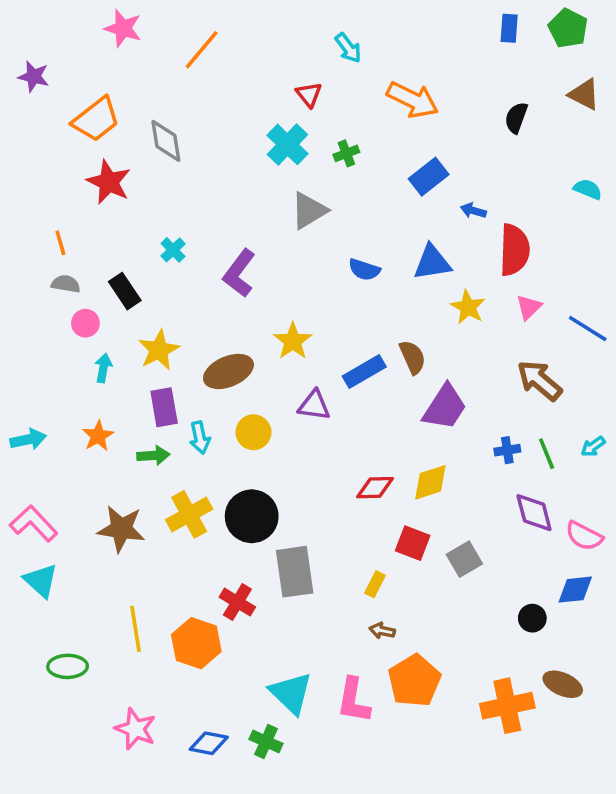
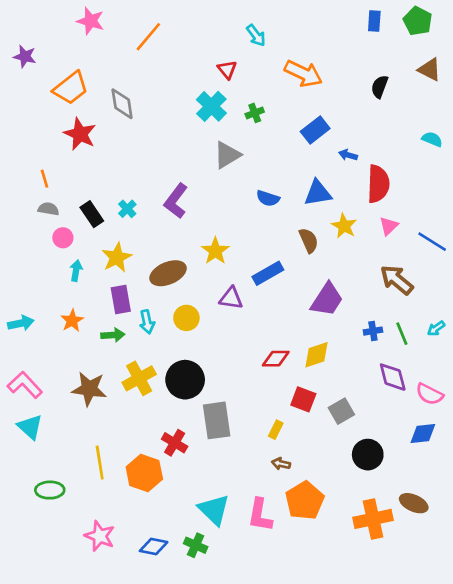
cyan cross: (173, 250) -> (127, 209), moved
brown semicircle: (413, 357) -> (309, 240), moved
black circle: (532, 618) -> (368, 455), moved, size x1.5

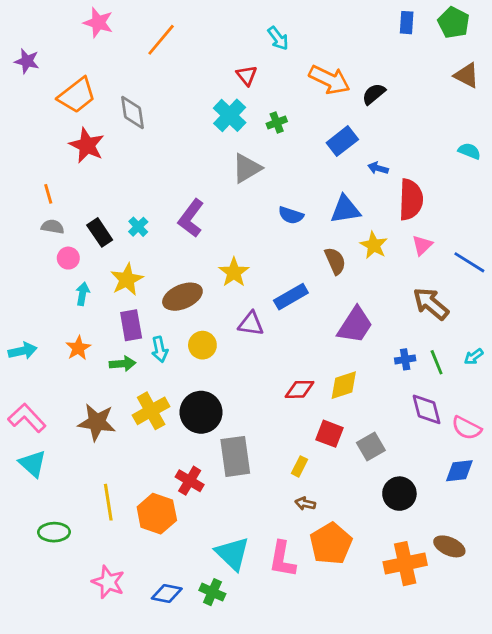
black semicircle: (380, 87) -> (374, 94), moved, turned 30

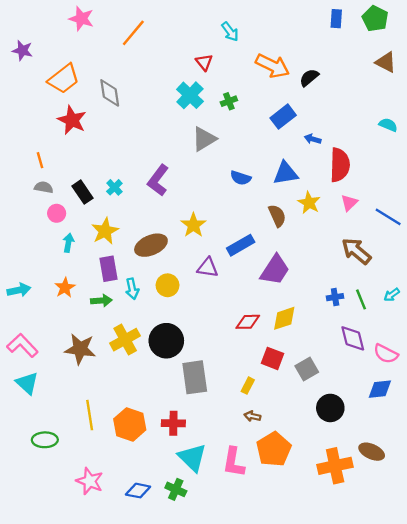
purple trapezoid: (355, 325) -> (275, 270), moved
red cross: (190, 481) -> (173, 423), moved, turned -30

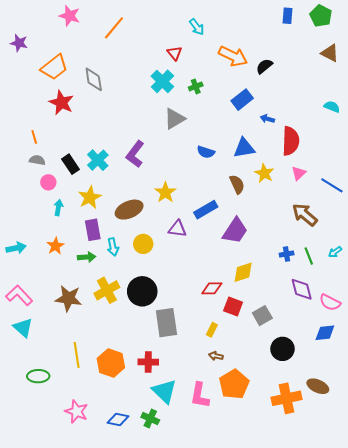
cyan cross: (114, 187) -> (98, 160), size x1.5
red diamond: (248, 322) -> (212, 288), moved

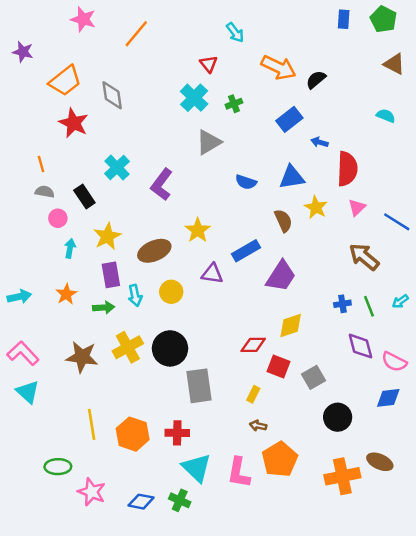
cyan semicircle: (332, 107) -> (386, 116), moved
cyan cross: (98, 160) -> (117, 168), moved
green ellipse: (38, 376) -> (58, 467), moved

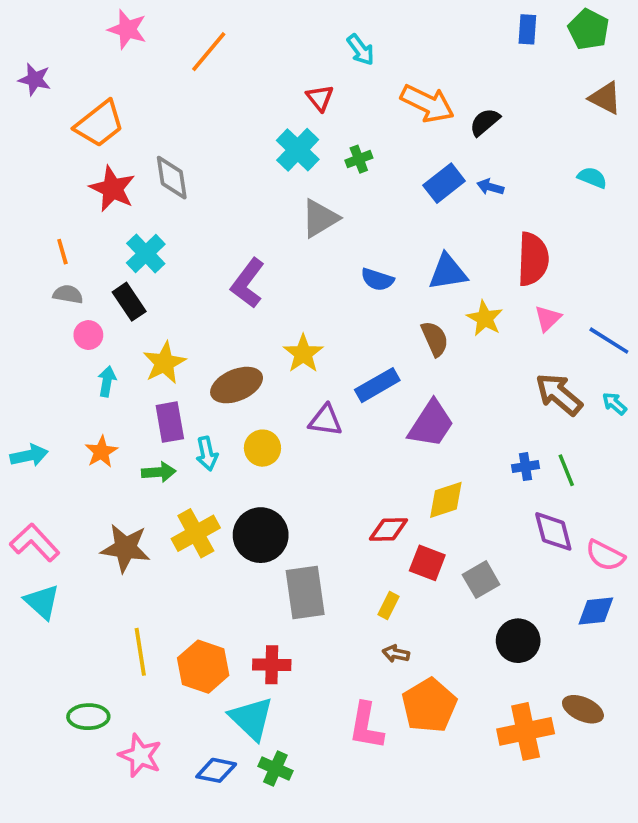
gray diamond: (112, 95) -> (172, 178), moved
blue arrow: (320, 142) -> (490, 187), moved
cyan cross: (117, 168) -> (146, 254), moved
cyan arrow: (400, 301) -> (614, 404), moved, turned 77
cyan triangle: (197, 468) -> (251, 718), moved

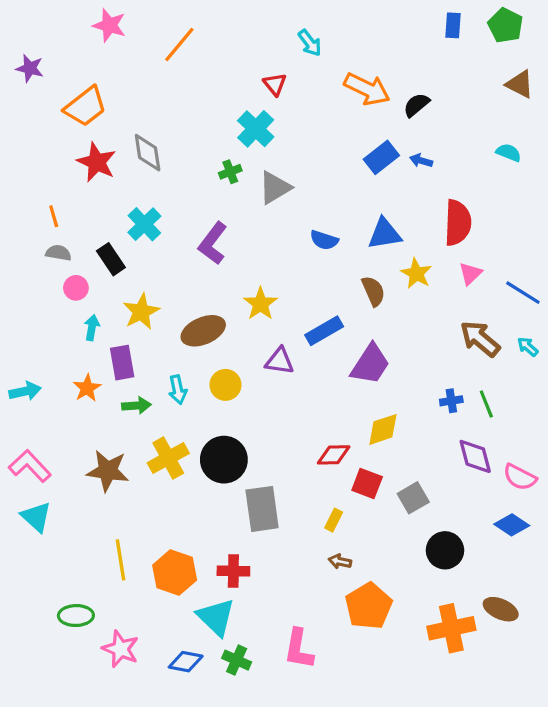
green cross: (359, 159) -> (230, 172), moved
cyan cross: (146, 254) -> (144, 224), moved
purple rectangle: (170, 422) -> (122, 363), moved
blue diamond: (596, 611) -> (512, 525), turned 40
pink L-shape: (366, 726) -> (299, 649), moved

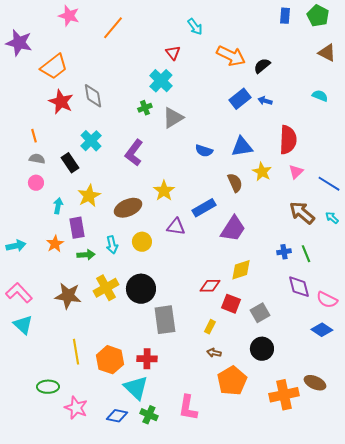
purple star: (30, 68) -> (19, 43), size x1.5
pink circle: (76, 288) -> (36, 183), moved
black circle: (445, 550) -> (262, 349), moved

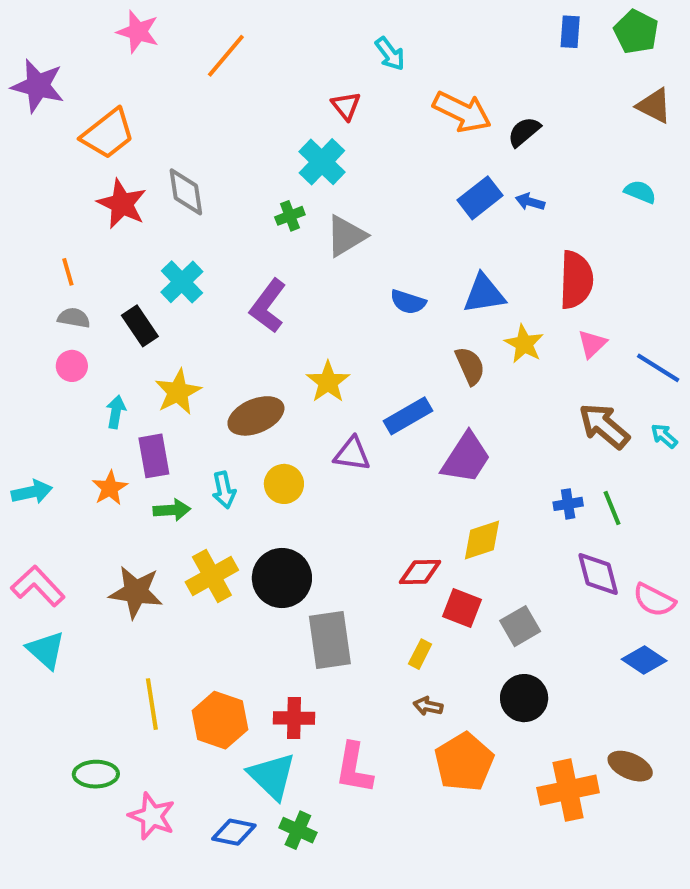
pink L-shape: (188, 408) -> (354, 768), moved

